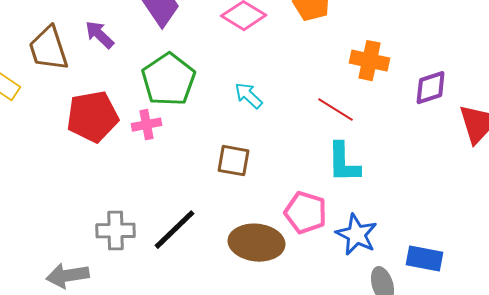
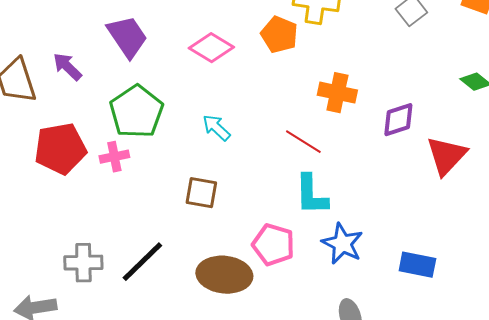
blue star: (357, 235) -> (342, 244), moved
blue rectangle: (425, 259) -> (417, 265), moved

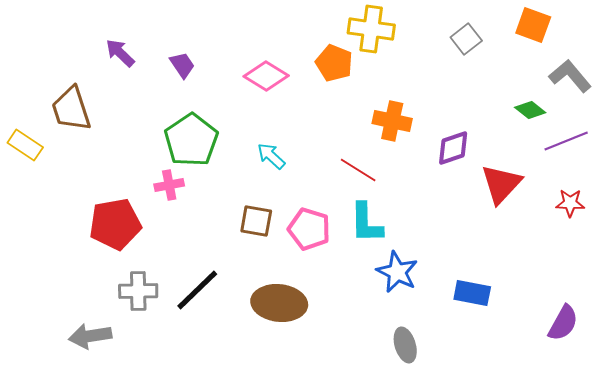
purple trapezoid: (127, 37) -> (182, 65), size x0.6
purple arrow: (67, 67) -> (120, 53), moved
red pentagon: (60, 149) -> (115, 224), moved
pink pentagon: (273, 245) -> (309, 229), moved

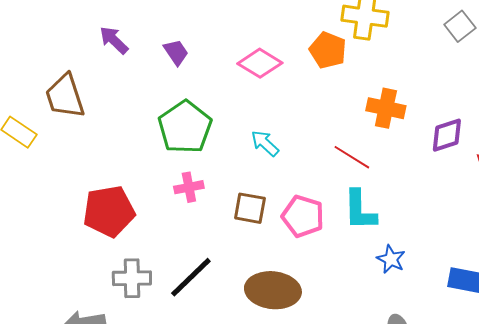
pink cross: (169, 185) -> (189, 187), moved
blue star: (397, 272) -> (391, 259), size x0.7

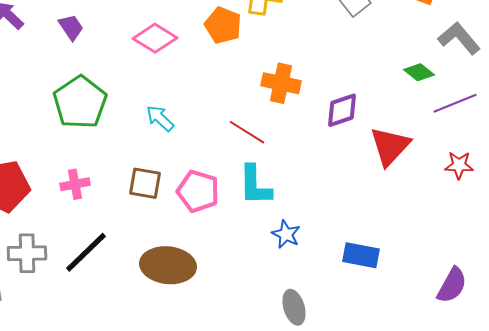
pink cross: (189, 187) -> (75, 184), moved

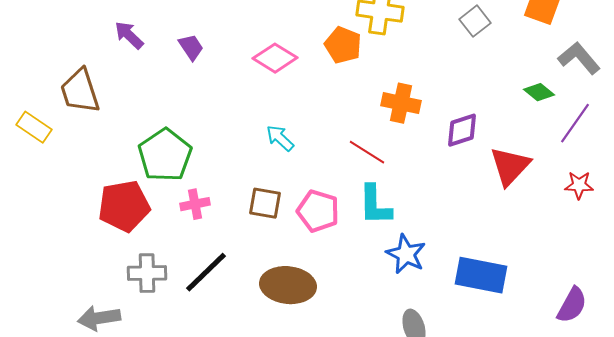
green pentagon: (80, 102) -> (165, 155), moved
purple line: (455, 103) -> (575, 123), turned -33
blue star: (286, 234) -> (406, 254), size x1.4
blue rectangle: (361, 255) -> (481, 275), size x1.4

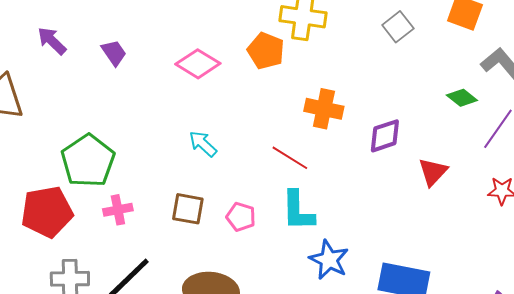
red triangle: (510, 166) -> (433, 172), size x0.7
pink pentagon: (318, 211) -> (241, 217), size x0.7

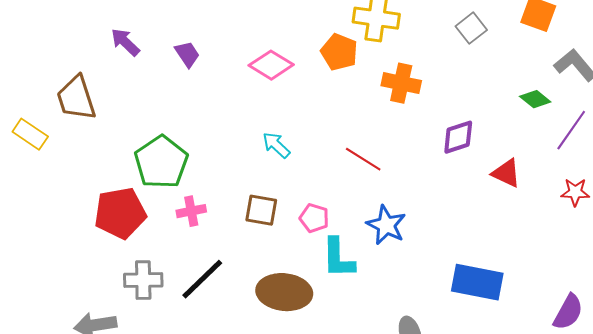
orange cross: (324, 109) -> (401, 83), moved
red triangle: (433, 172) -> (506, 173), turned -48
cyan L-shape: (298, 211) -> (338, 258), moved
blue star: (329, 260) -> (386, 225), moved

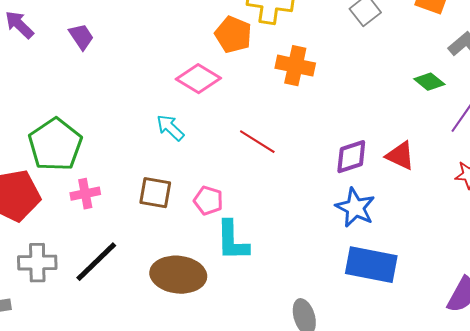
pink diamond: (271, 65) -> (198, 79), moved
purple diamond: (458, 137) -> (351, 157), moved
blue star: (386, 225) -> (355, 208), moved

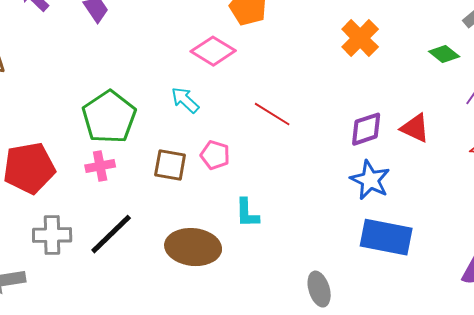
orange cross: (295, 66) -> (360, 38), moved, turned 33
green pentagon: (55, 145) -> (109, 117), moved
pink pentagon: (208, 201) -> (215, 155), moved
cyan L-shape: (232, 241) -> (247, 213), size x0.7

